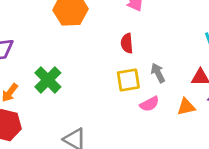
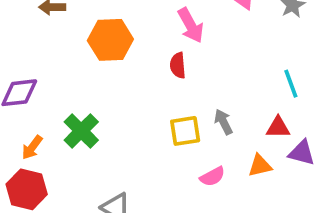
red semicircle: (127, 43) -> (178, 65), moved
pink semicircle: (149, 104) -> (212, 177), moved

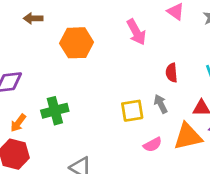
red semicircle: (178, 65) -> (172, 73), moved
green cross: (81, 131) -> (55, 111), turned 30
orange triangle: (260, 166) -> (188, 136), size x1.6

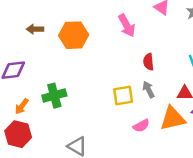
brown arrow: (33, 18) -> (35, 29), moved
red semicircle: (172, 73) -> (148, 62), moved

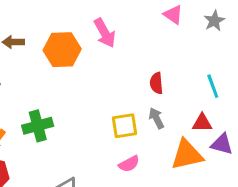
pink arrow: (127, 25) -> (105, 33), moved
pink semicircle: (141, 126) -> (129, 164), moved

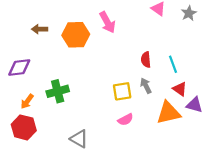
cyan line: (213, 86) -> (173, 64), moved
red triangle: (202, 123) -> (180, 89), turned 35

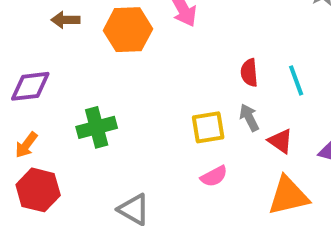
red triangle: (180, 89) -> (280, 141), moved
orange arrow: (27, 101) -> (26, 145), moved
orange triangle: (168, 113) -> (288, 196), moved

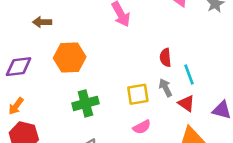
orange hexagon: (128, 30) -> (70, 58), moved
cyan line: (296, 80) -> (189, 75), moved
green cross: (97, 127) -> (85, 103), moved

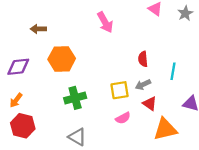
cyan line: (189, 75) -> (173, 71), moved, turned 30
gray arrow: (165, 88) -> (143, 85), turned -88
red triangle: (186, 103) -> (150, 104), moved

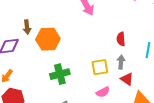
brown arrow: (38, 29) -> (27, 27), moved, turned -96
gray arrow: (143, 85) -> (121, 62), turned 120

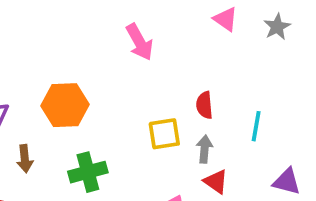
brown arrow: (27, 27) -> (25, 159), moved
yellow square: (100, 67) -> (164, 134), moved

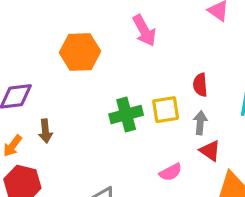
orange hexagon: (65, 105) -> (80, 52), moved
green cross: (88, 172) -> (126, 115), moved

